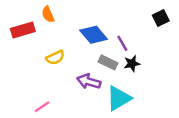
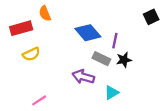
purple line: (122, 43) -> (115, 41), turned 42
yellow semicircle: (55, 58) -> (31, 54), moved
cyan triangle: (119, 98) -> (112, 93), size x0.6

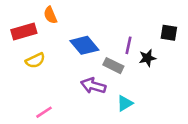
black square: (151, 17) -> (169, 33), moved, turned 35
blue diamond: (88, 33) -> (84, 45), moved
black star: (124, 60) -> (147, 58), moved

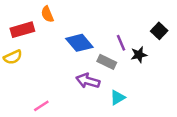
black square: (169, 33) -> (159, 31), turned 35
purple line: (129, 45) -> (121, 43), turned -35
yellow semicircle: (35, 60) -> (13, 57), moved

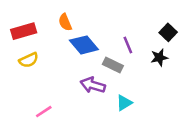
orange semicircle: (47, 14) -> (65, 22), moved
black star: (139, 55) -> (159, 57), moved
yellow semicircle: (13, 57) -> (29, 60), moved

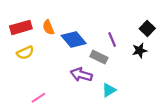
orange semicircle: (65, 22) -> (48, 27), moved

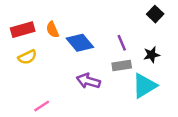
black square: (147, 28) -> (155, 14), moved
gray rectangle: (99, 57) -> (122, 65), moved, turned -35
cyan triangle: (109, 90) -> (144, 86), moved, size x1.6

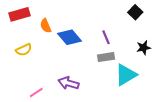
red rectangle: (23, 30) -> (20, 14), moved
black star: (152, 55) -> (144, 48), moved
purple arrow: (88, 81) -> (69, 83), moved

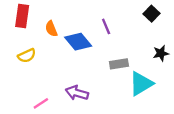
red rectangle: (20, 14) -> (22, 16), turned -66
purple line: (106, 37) -> (106, 26), moved

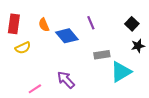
black square: (152, 14) -> (132, 24), moved
red rectangle: (22, 16) -> (14, 24), moved
purple arrow: (77, 93) -> (66, 80), turned 30

